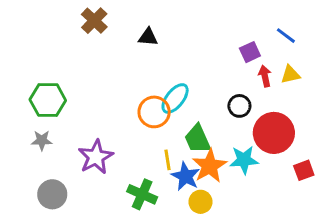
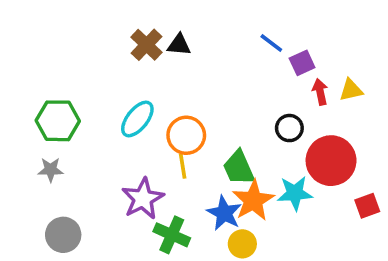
brown cross: (94, 21) -> (146, 45), moved
blue line: (286, 36) -> (271, 43), moved
cyan ellipse: (175, 98) -> (137, 119), moved
purple star: (96, 157) -> (143, 199), moved
yellow line: (168, 160) -> (183, 166), moved

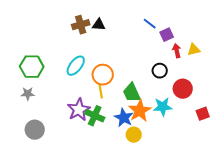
brown cross: (146, 45) -> (81, 25), turned 30
red circle: (331, 161) -> (183, 89), size x0.7
green cross: (172, 235) -> (95, 116), moved

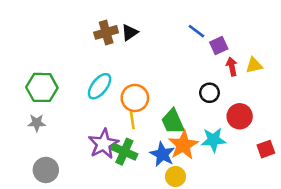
black triangle: (99, 25) -> (130, 32), turned -40

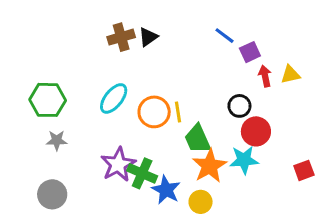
red circle: (240, 116) -> (256, 131), moved
yellow line: (132, 120) -> (178, 112), moved
gray star: (37, 123) -> (57, 140), moved
blue star: (162, 154) -> (166, 190), moved

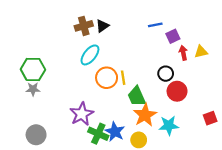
blue line: (224, 36) -> (155, 25), turned -48
cyan ellipse: (114, 98) -> (90, 55), moved
gray star: (57, 140) -> (33, 89), moved
cyan star: (244, 160) -> (169, 125), moved
green cross: (142, 173) -> (98, 134), moved

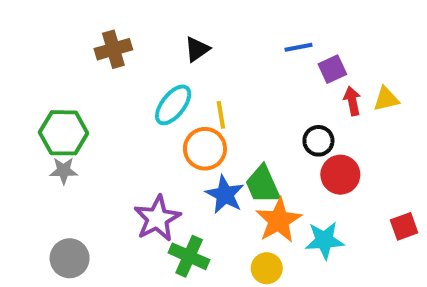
brown cross: (84, 26) -> (113, 49), moved
yellow line: (123, 78) -> (221, 115), moved
blue star: (115, 132) -> (225, 195), moved

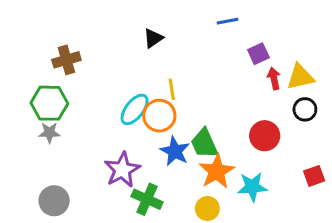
blue line: (299, 47) -> (227, 21), moved
brown cross: (113, 49) -> (66, 60), moved
yellow triangle: (386, 99) -> (300, 77), size x1.4
cyan ellipse: (173, 105) -> (135, 109), moved
black circle: (318, 141) -> (305, 109), moved

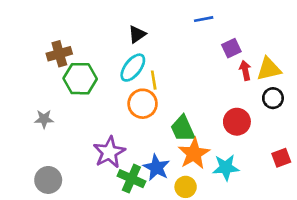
green hexagon: (49, 103) -> (80, 79), moved
cyan ellipse: (135, 109) -> (133, 68), moved
blue star: (175, 151) -> (156, 167), moved

